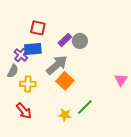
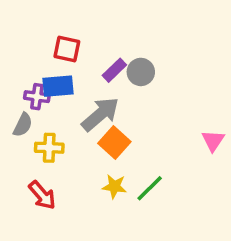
purple cross: (21, 55) -> (37, 97), turned -32
yellow star: (65, 115) -> (114, 186), moved

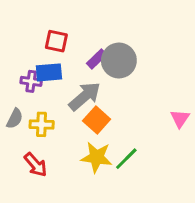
gray circle: (141, 72) -> (119, 61), size x1.5
gray semicircle: (23, 125) -> (15, 119), moved
yellow star: (114, 186) -> (97, 157), size x1.5

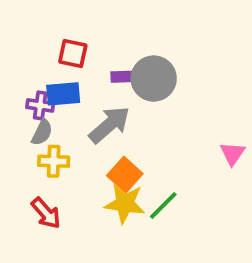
purple rectangle: (97, 59) -> (125, 77), turned 42
gray semicircle: (15, 119) -> (42, 132), moved
orange square: (97, 120) -> (125, 175), moved

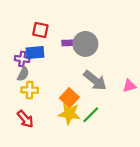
gray arrow: (109, 125) -> (95, 80), moved, turned 80
pink triangle: (232, 154) -> (129, 86), turned 40

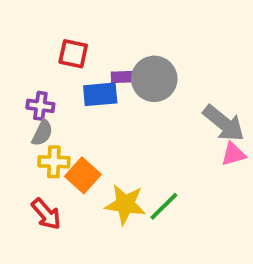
blue rectangle: (35, 53) -> (100, 94), moved
gray arrow: (95, 80) -> (224, 123), moved
orange square: (69, 98) -> (83, 175), moved

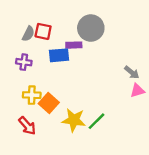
gray circle: (154, 79) -> (91, 28), moved
gray arrow: (224, 123) -> (132, 72), size x0.6
gray semicircle: (42, 133) -> (28, 34), moved

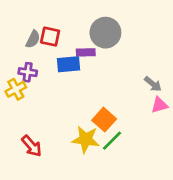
yellow cross: (32, 95) -> (16, 89), moved, turned -30
orange square: (49, 103) -> (104, 120), moved

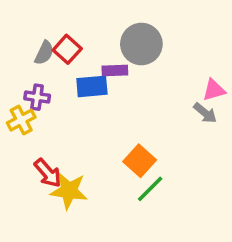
red square: (50, 37) -> (67, 49), turned 30
pink triangle: (159, 105) -> (214, 90), moved
yellow star: (86, 139) -> (69, 191), moved
red arrow: (32, 146) -> (48, 173), moved

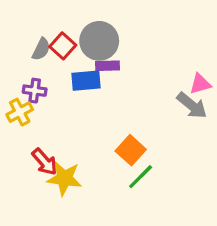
gray circle: (141, 44) -> (99, 41), moved
gray arrow: (205, 113) -> (192, 105), size x1.4

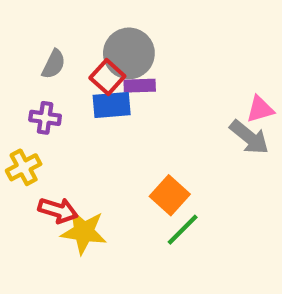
red square: (63, 46) -> (107, 77), moved
yellow cross: (20, 112) -> (24, 167), moved
red arrow: (45, 162) -> (58, 210), turned -32

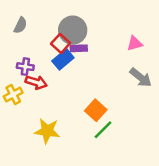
gray semicircle: (54, 64) -> (20, 25), moved
blue rectangle: (112, 105) -> (63, 59), turned -35
pink triangle: (260, 109) -> (135, 43), moved
red arrow: (58, 210) -> (36, 82), moved

